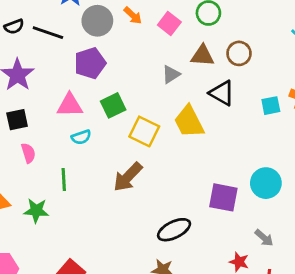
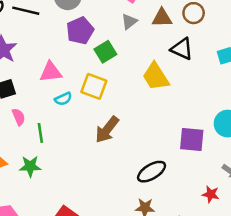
purple pentagon: (90, 63) -> (80, 31), moved
gray triangle: (171, 74) -> (129, 22), moved
green square: (113, 105) -> (105, 52), moved
yellow square: (144, 131) -> (94, 86), moved
green line: (64, 180) -> (40, 133), moved

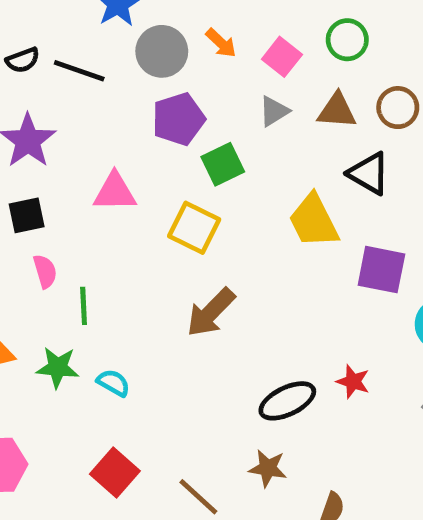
cyan semicircle: (63, 99) -> (113, 383), moved, turned -132
purple square: (192, 140) -> (381, 270), moved
red star: (211, 194) -> (353, 381), moved

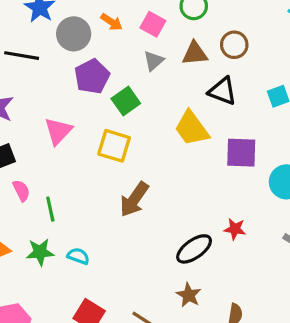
pink triangle: (115, 192) -> (58, 131), turned -36
brown star: (268, 468) -> (189, 295), turned 30

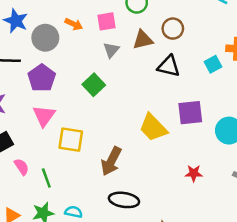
pink square: (153, 24) -> (107, 21), turned -30
purple pentagon: (92, 76) -> (42, 78), moved
yellow trapezoid: (192, 128) -> (153, 128), moved
yellow square: (114, 146) -> (71, 140), moved
black ellipse: (194, 249) -> (124, 200), moved, turned 52

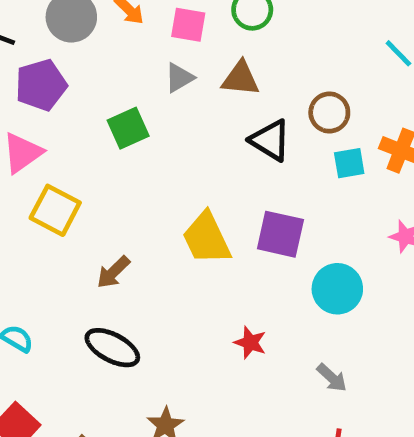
brown circle: (173, 29) -> (329, 113), moved
brown arrow: (111, 161) -> (113, 272), size x0.7

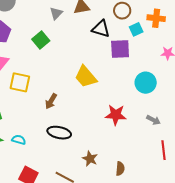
purple square: (280, 234) -> (120, 49), moved
red star: (250, 343) -> (116, 115), size x1.5

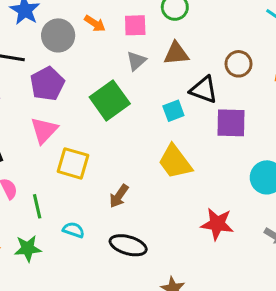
cyan square: (136, 29) -> (173, 111), moved
green square: (41, 40) -> (110, 100), size x1.4
cyan semicircle: (19, 140) -> (74, 230), moved

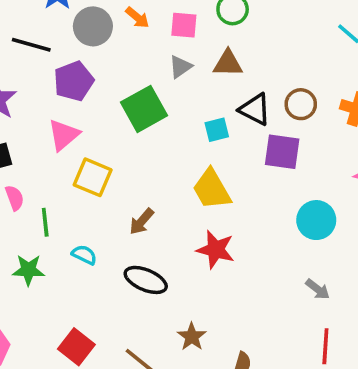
brown circle: (239, 64) -> (301, 104), moved
red star: (217, 224) -> (216, 250), moved

